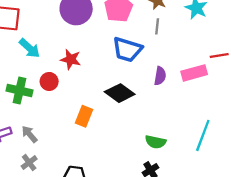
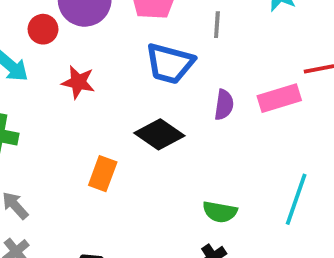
red circle: (49, 81) -> (43, 29), moved

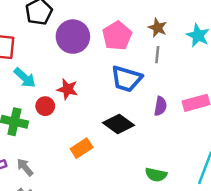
red circle: (43, 29) -> (45, 106), moved
orange rectangle: (103, 174) -> (82, 148), turned 35

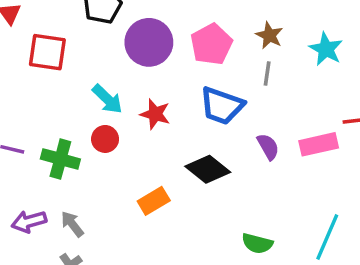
cyan arrow: (25, 78) -> (107, 99), moved
red star: (67, 89) -> (155, 114), moved
purple semicircle: (160, 106) -> (268, 147), turned -42

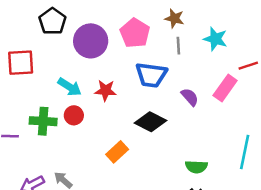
cyan star: (326, 49) -> (215, 39), moved
pink rectangle: (319, 144) -> (225, 88), turned -30
green cross: (60, 159) -> (43, 121), moved

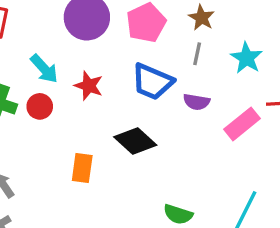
purple semicircle: (190, 97) -> (196, 102), moved, turned 126
orange rectangle: (117, 152) -> (82, 168), turned -55

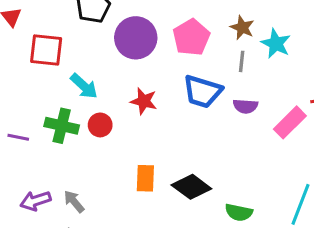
cyan star: (247, 58) -> (276, 44), moved
cyan arrow: (44, 69) -> (84, 86), moved
black diamond: (135, 141) -> (191, 187), moved

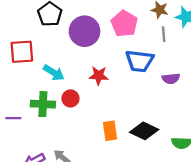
purple semicircle: (245, 106) -> (171, 79), moved

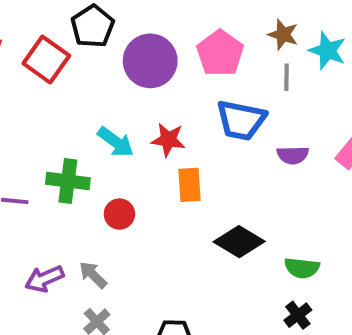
red square: (22, 52) -> (46, 59), moved, turned 35
cyan arrow: (54, 73) -> (116, 142), moved
red circle: (70, 98) -> (119, 214), moved
orange rectangle: (110, 131) -> (190, 185), moved

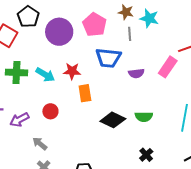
green cross: (68, 181) -> (16, 72), moved
green semicircle: (302, 268) -> (144, 117), moved
purple arrow: (44, 279) -> (19, 120), moved

